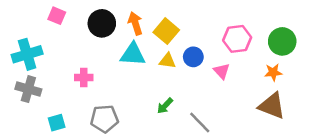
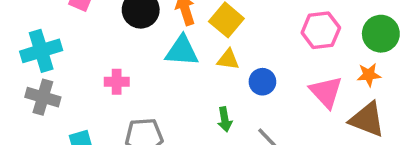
blue circle: (193, 57) -> (262, 82), moved
pink triangle: (222, 71) -> (326, 92), moved, size x1.5
green arrow: (165, 106) -> (225, 119), turned -54

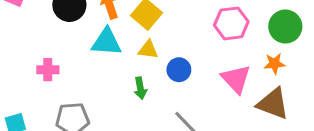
green arrow: (225, 119) -> (140, 88), moved

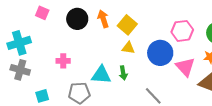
cyan triangle: (106, 42) -> (101, 75), moved
blue circle: (179, 70) -> (160, 53), moved, size x1.6

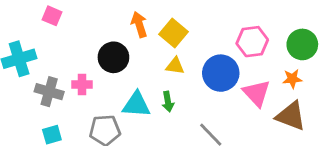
black circle: (77, 19) -> (113, 57), moved
gray cross: (20, 70) -> (49, 92), moved

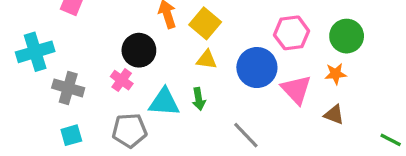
pink cross: (82, 85) -> (122, 80), moved, turned 36
brown triangle: (291, 116) -> (334, 115), size x0.6

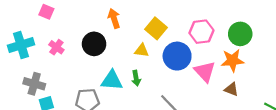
yellow square: (205, 23) -> (156, 28), moved
orange star: (336, 74) -> (232, 60), size x1.5
pink cross: (122, 80) -> (56, 47), moved
gray cross: (68, 88) -> (34, 84), moved

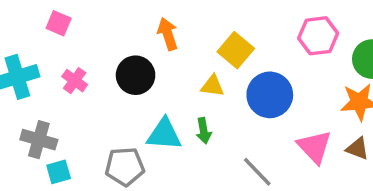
pink hexagon: (201, 32) -> (318, 36), moved
pink triangle: (205, 72) -> (315, 147), moved

